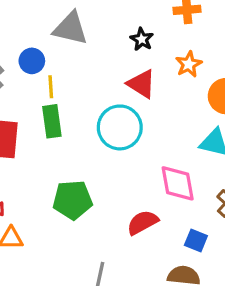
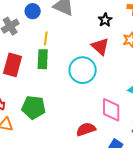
blue circle: (32, 61) -> (33, 11), moved
green pentagon: (73, 200) -> (34, 107), moved

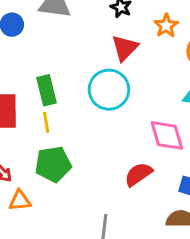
yellow line: (46, 38) -> (46, 122), moved
red triangle: (100, 46) -> (125, 48), turned 48

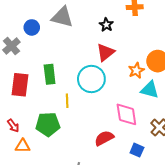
orange star: (166, 26) -> (136, 70), moved
yellow line: (46, 122) -> (67, 101), moved

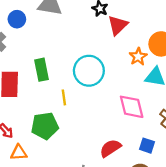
red triangle: (105, 52) -> (118, 25), moved
red semicircle: (104, 138) -> (110, 148), moved

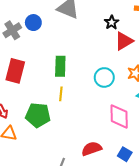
blue circle: (17, 19) -> (33, 23), moved
green rectangle: (42, 70) -> (60, 66), moved
cyan circle: (89, 71) -> (104, 77), moved, size x0.7

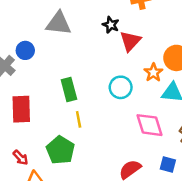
green pentagon: (38, 115) -> (60, 150), turned -30

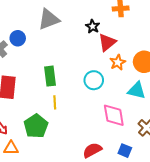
gray triangle: (58, 23) -> (49, 19), turned -35
orange star: (153, 72) -> (118, 62), moved

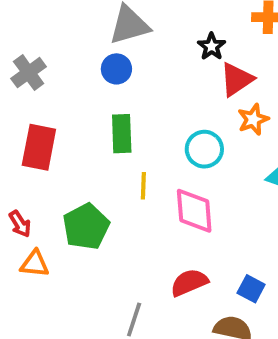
blue circle: (18, 38) -> (116, 69), moved
yellow line: (55, 102) -> (143, 186), moved
pink diamond: (114, 115) -> (194, 211), moved

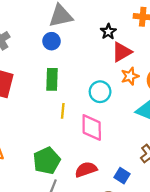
green pentagon: (86, 227) -> (47, 161), moved

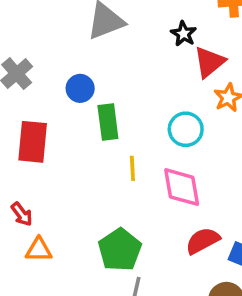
blue circle: (51, 41) -> (80, 88), moved
red semicircle: (86, 170) -> (203, 241), moved

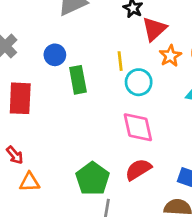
yellow line: (132, 168) -> (120, 61), moved
red semicircle: (203, 241) -> (138, 169), moved

